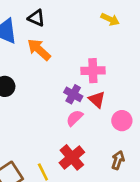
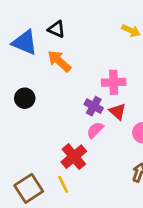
red cross: (72, 157) -> (74, 157), moved

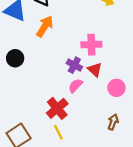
orange arrow: (59, 61) -> (45, 26), turned 80
yellow line: (63, 184) -> (58, 132), moved

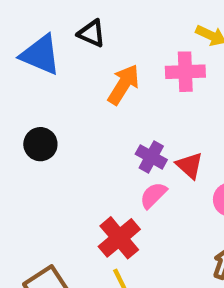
orange arrow: (45, 26) -> (124, 85), moved
pink cross: (91, 45) -> (185, 72), moved

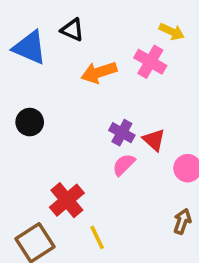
pink cross: (185, 72) -> (150, 62), turned 32
orange arrow: (124, 85) -> (99, 72), turned -140
red cross: (119, 238) -> (67, 200), moved

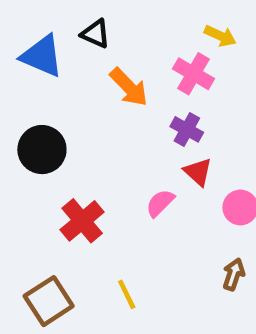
orange arrow: (99, 72) -> (129, 87), turned -116
black circle: (30, 122) -> (42, 150), size x1.4
purple cross: (122, 133) -> (187, 129), moved
red cross: (67, 200) -> (82, 221), moved

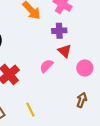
purple cross: (187, 129) -> (59, 31), turned -32

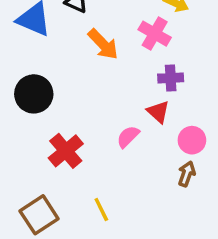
purple cross: (59, 31) -> (171, 78), moved
brown arrow: (82, 100) -> (187, 174), moved

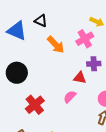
pink cross: (155, 34) -> (85, 39), turned 30
red triangle: (158, 112) -> (80, 78), moved, turned -32

